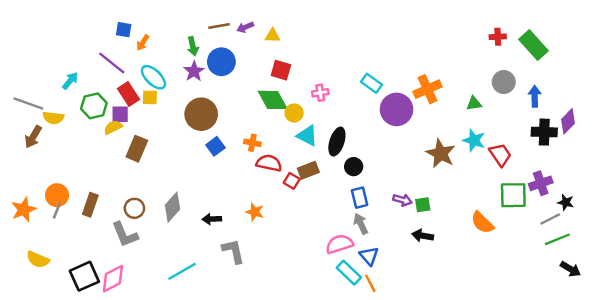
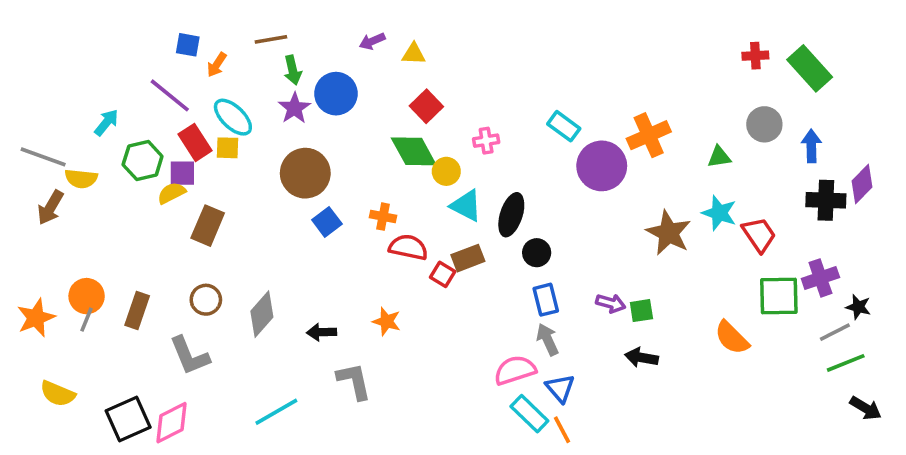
brown line: (219, 26) -> (271, 39), moved
red square: (281, 70) -> (426, 106), turned 30
brown circle: (134, 208) -> (206, 300), moved

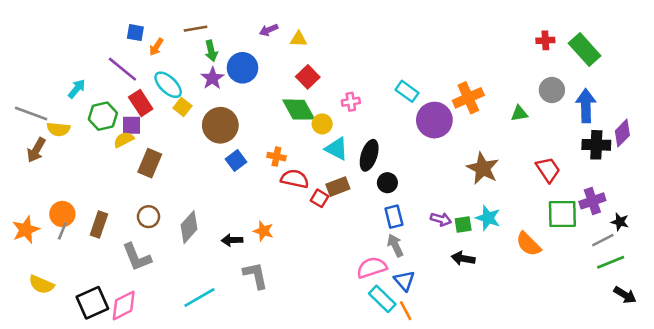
blue arrow: (811, 146) -> (586, 106), size x1.4
yellow square: (228, 148) -> (182, 107), moved, turned 36
cyan star: (719, 213) -> (488, 218), moved
orange star: (387, 321) -> (263, 231), moved

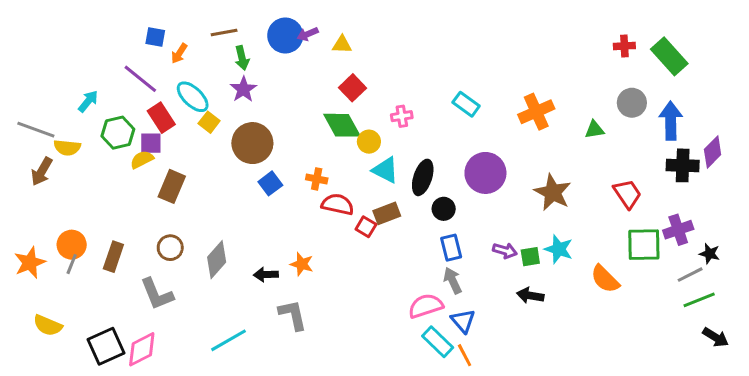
blue circle: (242, 68) -> (285, 36), moved
purple circle: (434, 120) -> (485, 173), moved

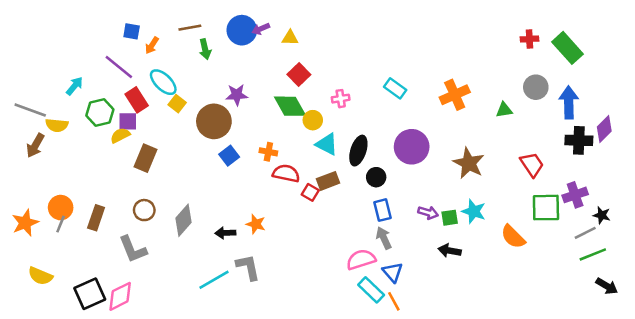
purple star: (243, 89) -> (237, 95), moved, turned 30
cyan line: (228, 340) -> (214, 280), moved

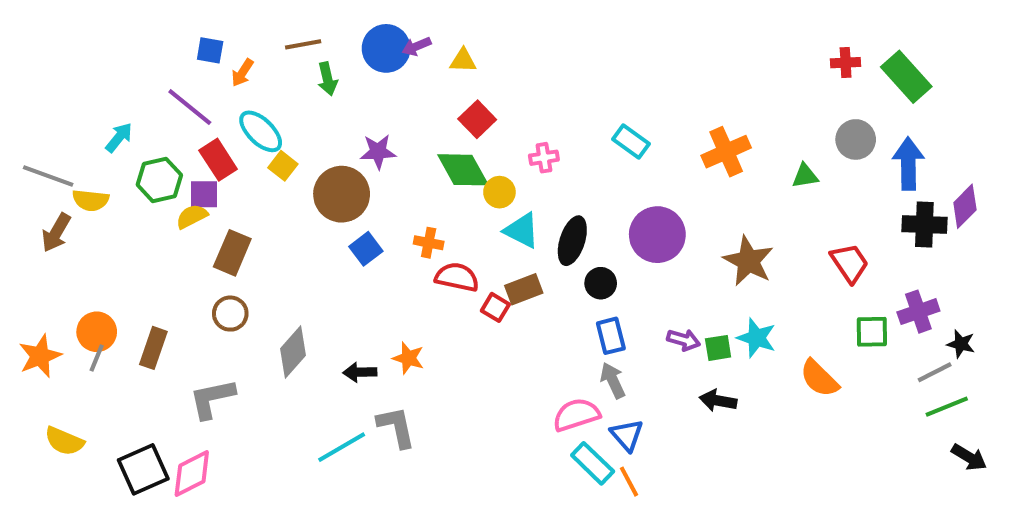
green square: (546, 208) -> (872, 332), size x0.7
brown circle: (144, 210) -> (230, 314), moved
gray L-shape: (133, 249) -> (212, 399), turned 100

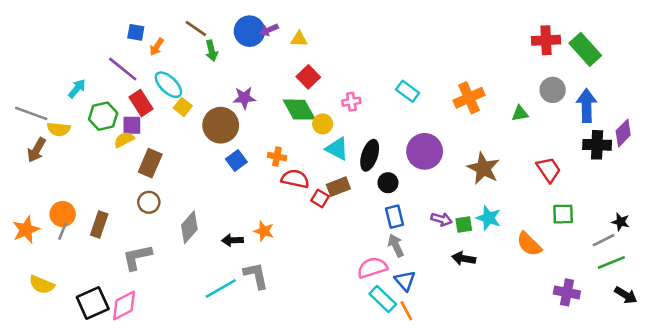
brown line: (303, 44) -> (196, 29), turned 45
red cross: (846, 63) -> (546, 40), size x1.5
purple cross: (918, 312) -> (567, 292), moved, turned 30

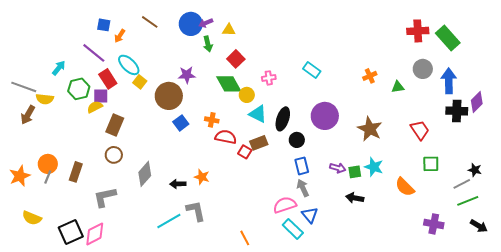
green arrow: (212, 51) -> (208, 44), moved
orange cross: (469, 98) -> (370, 76), moved, size x0.6
orange line: (406, 311) -> (245, 238), moved

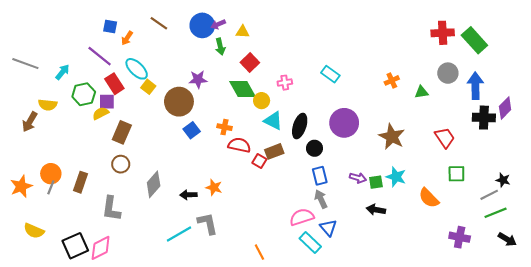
gray line: (24, 87) -> (25, 64), moved
gray L-shape: (105, 197) -> (111, 209), turned -70

